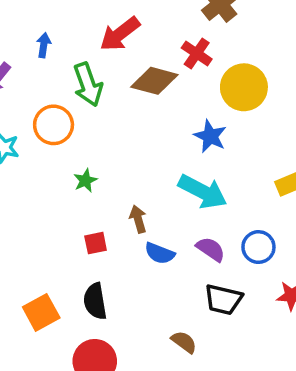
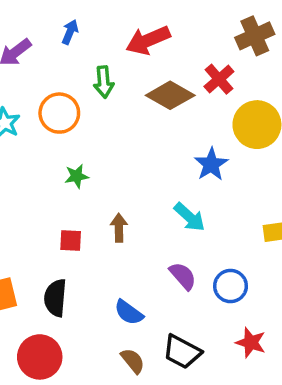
green arrow: (88, 84) -> (104, 82), size x0.7
cyan arrow: (203, 192) -> (190, 217), size x0.7
blue semicircle: (160, 253) -> (129, 312), moved
black trapezoid: (223, 299) -> (182, 352), moved

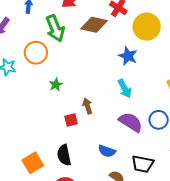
green arrow: (104, 82) -> (55, 28), size x1.5
cyan arrow: (190, 217) -> (125, 89), turned 36
red square: (71, 240) -> (71, 120), moved
purple semicircle: (183, 276) -> (131, 122), size x1.4

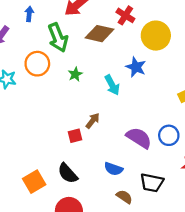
green star: (56, 85) -> (75, 74), moved
cyan arrow: (125, 89) -> (112, 85), moved
brown arrow: (87, 106) -> (93, 121), turned 56
black semicircle: (64, 155) -> (68, 173), turned -30

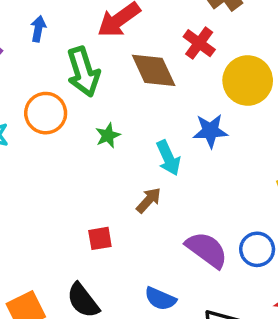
brown diamond: (100, 34) -> (154, 70), turned 48
blue star: (136, 67) -> (210, 131), turned -30
brown arrow: (93, 121) -> (149, 200), moved

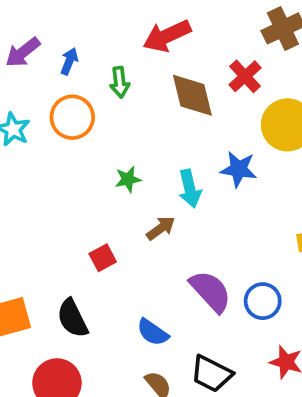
blue arrow: (38, 29) -> (69, 61), moved
green arrow: (83, 72) -> (120, 82), size x0.6
green star: (108, 135) -> (128, 179), moved
red square: (100, 238) -> (103, 258), turned -30

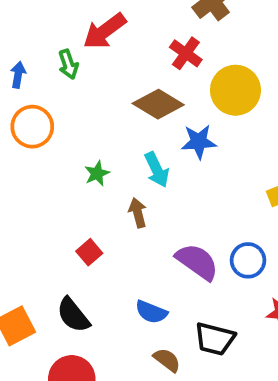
green arrow: (120, 82) -> (68, 64), moved
brown diamond: (192, 95) -> (158, 104), moved, turned -33
brown arrow: (161, 228) -> (138, 213), turned -56

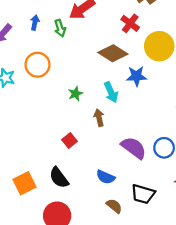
blue arrow: (18, 75) -> (35, 23), moved

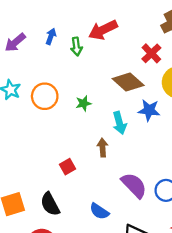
orange circle: (37, 65) -> (45, 96), moved
green star: (75, 94) -> (83, 103), moved

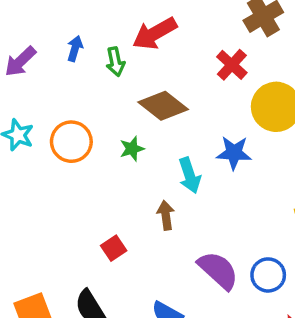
brown diamond: (128, 82) -> (163, 106), moved

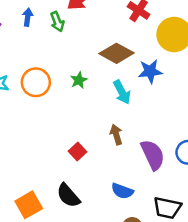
brown diamond: (163, 106) -> (116, 53), moved
brown arrow: (166, 215) -> (116, 135), moved
purple semicircle: (218, 270) -> (153, 155), turned 32

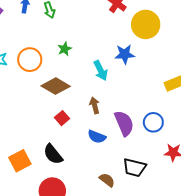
brown diamond: (116, 53) -> (56, 86), moved
green star: (79, 80) -> (65, 49), moved
blue semicircle: (122, 191) -> (97, 137), moved

